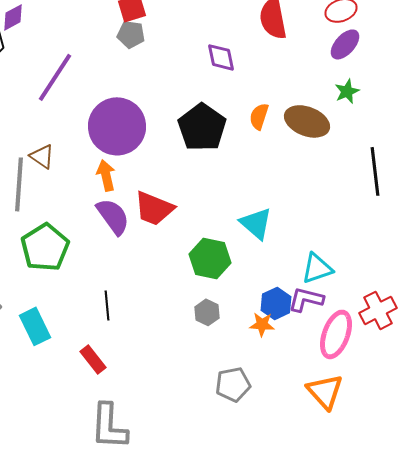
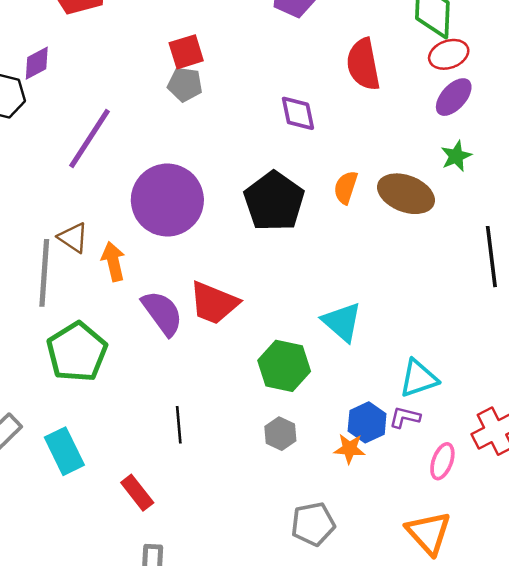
orange arrow: (106, 175) -> (113, 262), moved
purple L-shape: (306, 299) -> (405, 417), size x0.7
black line: (107, 305) -> (179, 425), moved
pink ellipse: (336, 334) -> (442, 461), size x0.6

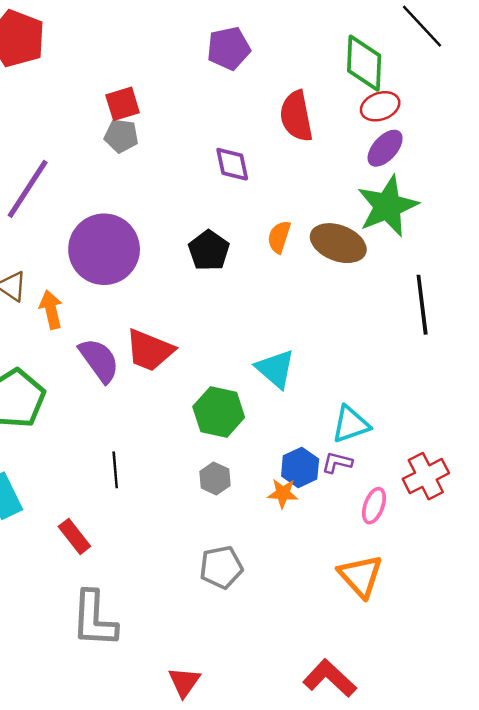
green star: (456, 156) -> (388, 206), size x2.0
black pentagon: (274, 201) -> (209, 251), size x0.7
gray pentagon: (313, 524) -> (221, 567), moved

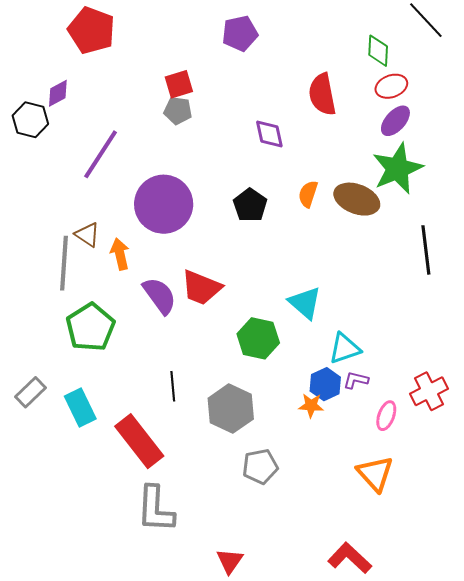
purple pentagon: (229, 48) -> (240, 33), moved
green diamond: (364, 63) -> (378, 51), size x0.7
cyan triangle: (351, 424) -> (345, 349), moved
gray hexagon: (215, 479) -> (231, 409), moved, size x1.8
red rectangle: (74, 536) -> (139, 441), size x1.8

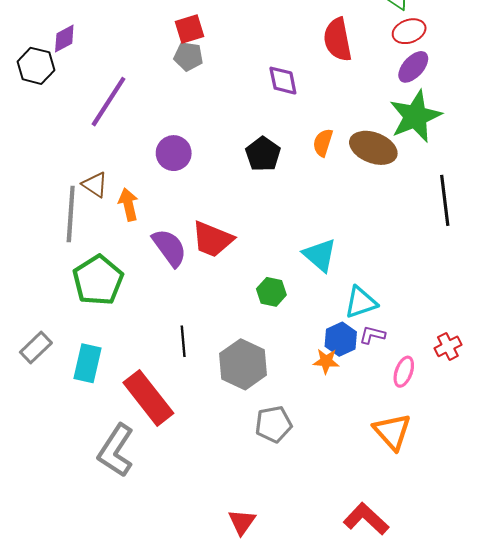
purple circle: (164, 204) -> (174, 153), size x0.6
green hexagon: (258, 338) -> (271, 292), size x0.7
red cross: (429, 391) -> (448, 346), size x0.7
cyan rectangle: (80, 408) -> (87, 363), turned 39
gray L-shape: (155, 509) -> (116, 451), moved, turned 30

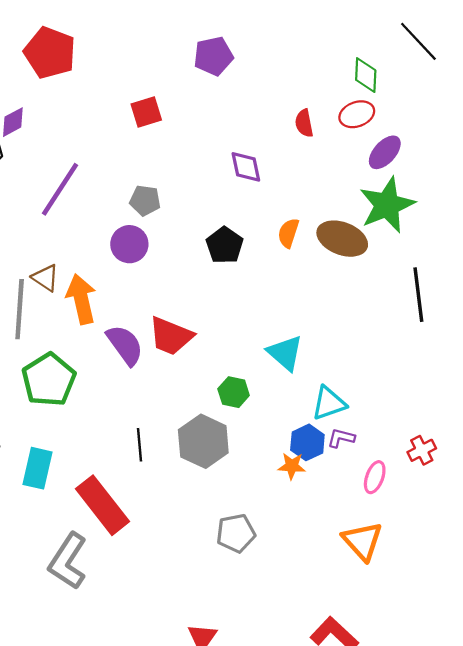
red ellipse: (409, 31) -> (357, 114), moved
red semicircle: (338, 40) -> (304, 123), size x0.6
gray pentagon: (188, 56) -> (145, 200), moved
orange arrow: (128, 205) -> (81, 299), size x1.4
gray hexagon: (243, 364) -> (203, 441), moved

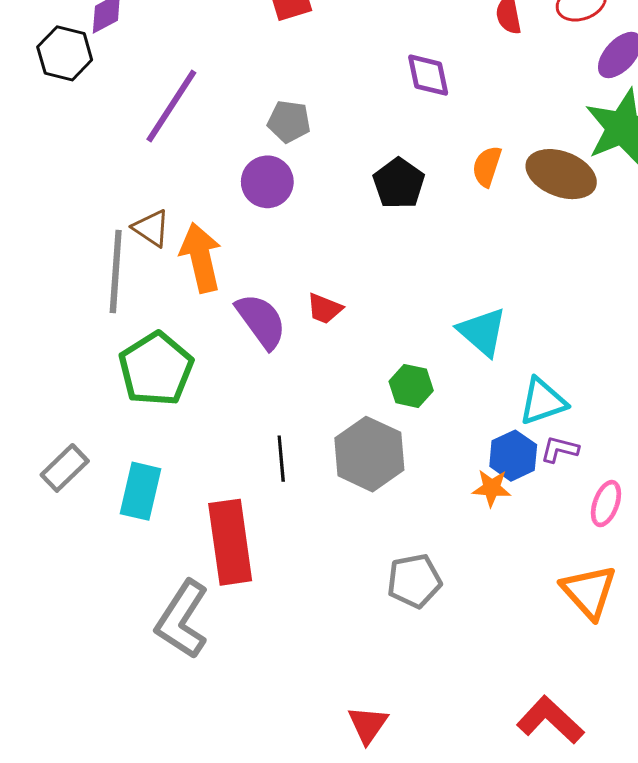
red trapezoid: (171, 336) -> (325, 309), size x0.6
red rectangle: (103, 505) -> (230, 542), turned 30

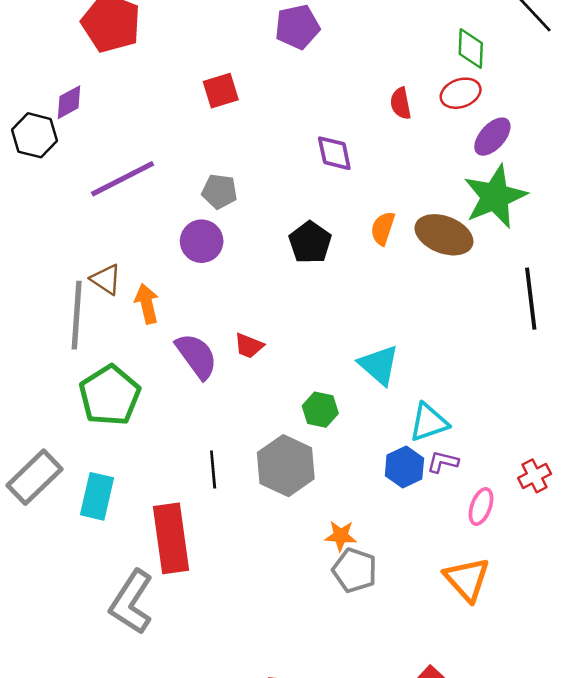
purple line: (171, 106) -> (123, 179), turned 30
orange arrow: (201, 258) -> (147, 304), size x0.7
gray rectangle: (65, 468) -> (35, 477), size x1.4
orange star: (492, 488) -> (341, 536), moved
gray pentagon: (414, 581) -> (355, 570), moved, turned 30

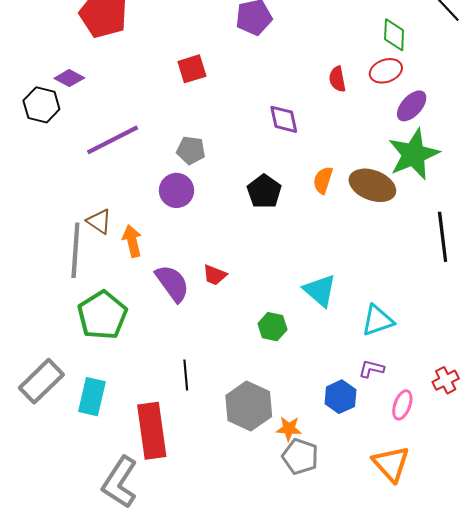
purple diamond: (69, 102) -> (69, 78), turned 56
cyan triangle: (429, 422) -> (378, 320), moved
gray hexagon: (286, 466) -> (249, 406), moved
blue hexagon: (404, 467) -> (340, 397), moved

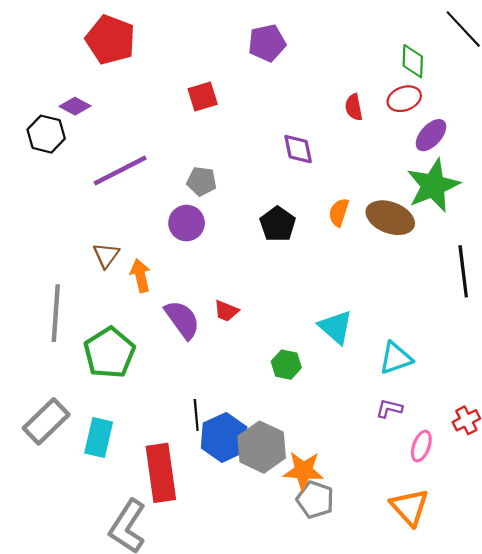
brown triangle: (99, 221) -> (106, 255), turned 32
gray line: (75, 250) -> (56, 313), moved
blue hexagon: (340, 397) -> (224, 437), moved, size x1.4
orange star: (289, 429) -> (303, 471), size x1.5

